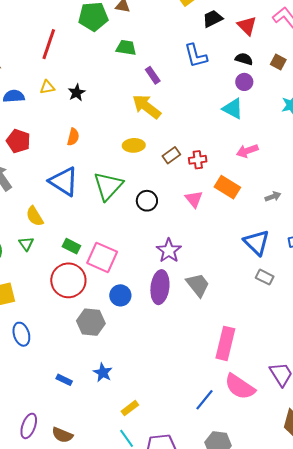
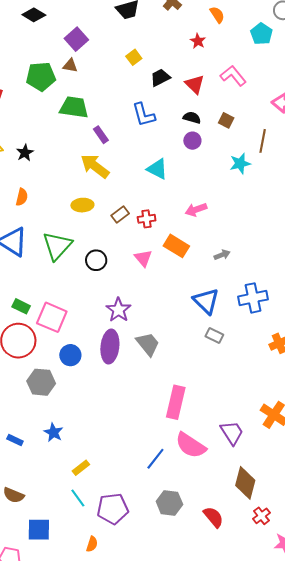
green trapezoid: (126, 48) -> (74, 107), size x1.4
cyan triangle: (233, 109) -> (157, 169), moved

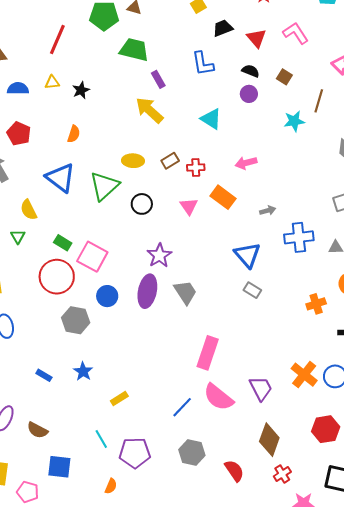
yellow ellipse: (82, 205) -> (133, 161), moved
blue cross: (253, 298) -> (299, 237), moved
yellow rectangle: (81, 468) -> (119, 398), moved

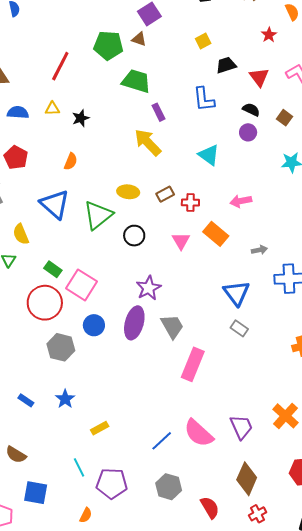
pink rectangle: (208, 353) -> (193, 364), moved

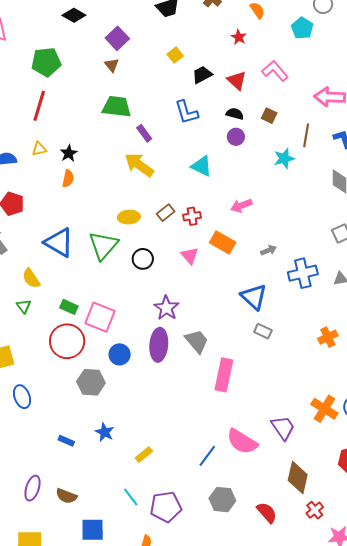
brown triangle: (139, 39) -> (112, 65), turned 42
green pentagon: (108, 45) -> (46, 62), moved
orange semicircle: (71, 161) -> (68, 178), moved

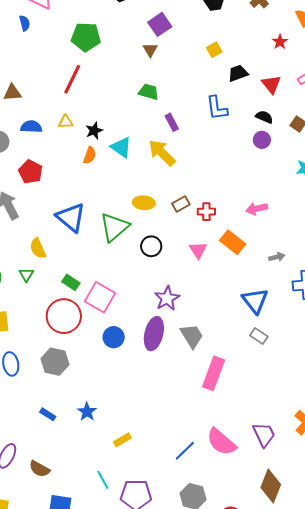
green trapezoid: (117, 107) -> (149, 92), size x0.7
cyan triangle: (201, 166) -> (121, 147), moved
gray hexagon: (91, 382) -> (55, 362), moved

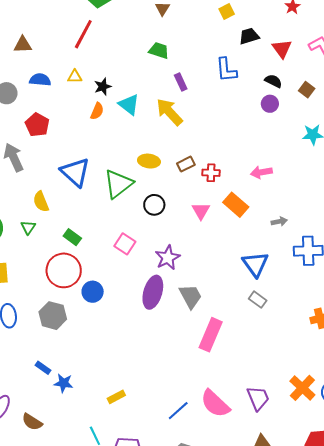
pink square: (100, 297) -> (125, 244), moved, size x0.7
blue circle: (114, 337) -> (93, 292), moved
blue star: (87, 412) -> (63, 383), moved, turned -30

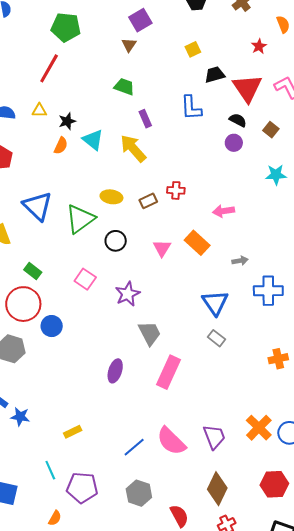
red triangle: (282, 49) -> (247, 88), size x1.5
red cross: (211, 173) -> (176, 190), moved
purple ellipse: (153, 292) -> (115, 371), moved, size x0.7

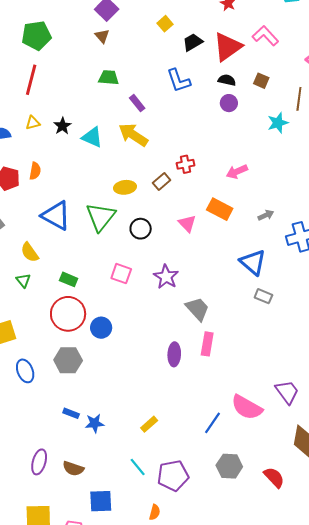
red triangle: (247, 88) -> (228, 47), turned 44
orange semicircle: (61, 146) -> (35, 171), moved
pink rectangle: (168, 372) -> (207, 344), moved, size x0.7

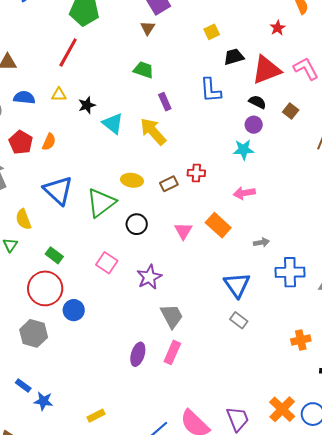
cyan star: (278, 123) -> (244, 150), moved

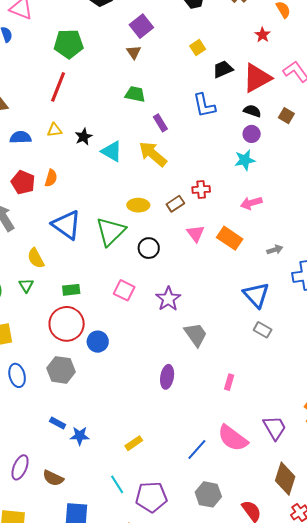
pink triangle: (183, 231) -> (196, 234), moved
green rectangle: (54, 255) -> (71, 290), turned -36
pink rectangle: (172, 352) -> (229, 382), moved, size x0.7

